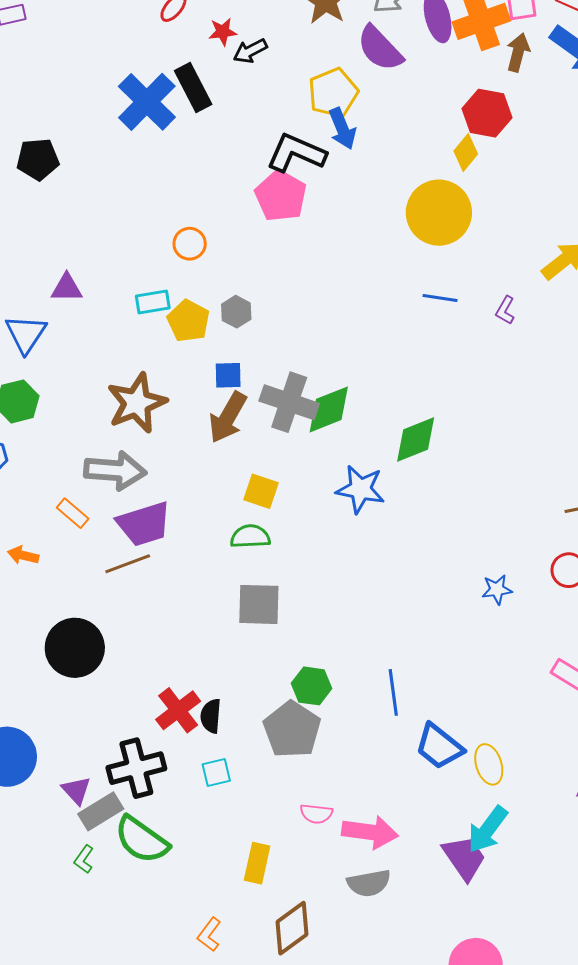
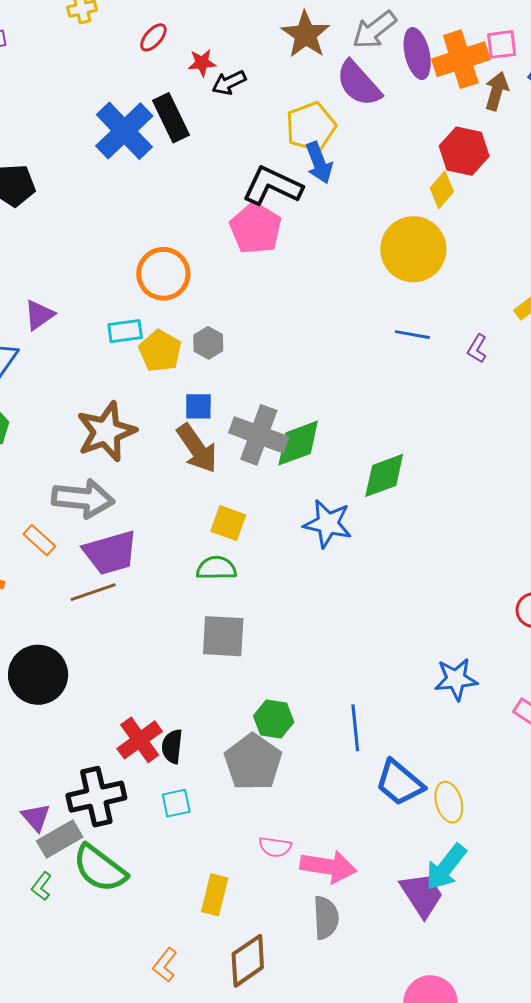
orange circle: (190, 244) -> (163, 274), size x1.6
purple triangle: (67, 288) -> (39, 315), turned -36
brown arrow: (228, 417) -> (197, 448), turned -66
blue star: (497, 589) -> (456, 679), moved, size x1.4
gray semicircle: (369, 883) -> (326, 918), turned -84

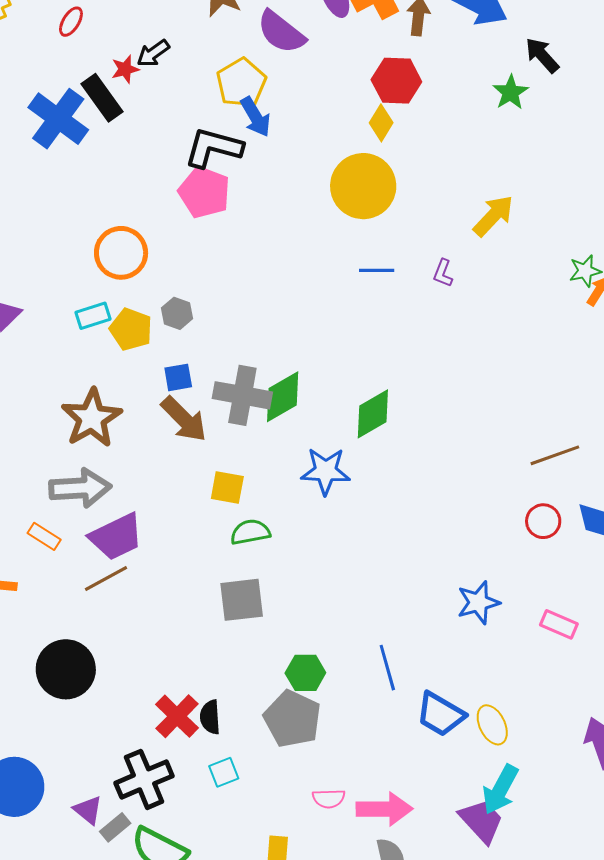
red star: (202, 63) -> (125, 69), moved
green semicircle: (216, 568) -> (250, 532), moved
gray rectangle: (60, 839) -> (115, 827), size x0.7

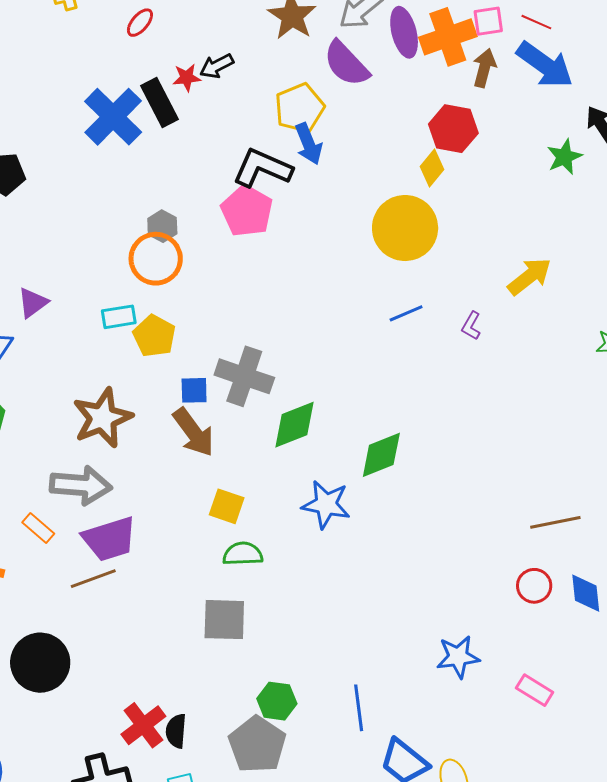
blue line: (377, 270) -> (406, 313), turned -32
gray hexagon: (177, 313) -> (162, 226), moved
gray cross: (242, 395) -> (244, 376), moved

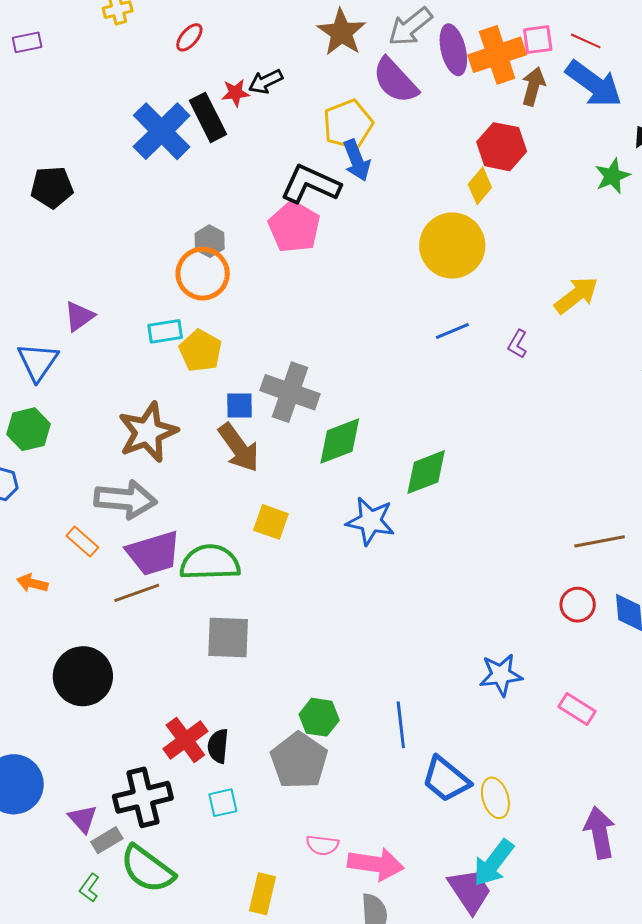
green semicircle: (243, 554) -> (210, 562), moved, size x1.5
gray square: (224, 620) -> (228, 637), moved

